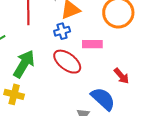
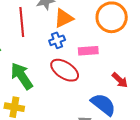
green arrow: (24, 64) -> (22, 76), turned -60

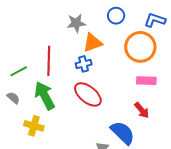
red line: (22, 22) -> (49, 61), moved
pink rectangle: (88, 51) -> (146, 81), moved

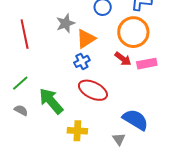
red line: (49, 61) -> (25, 34), moved
red arrow: (142, 110) -> (123, 59), moved
yellow cross: (34, 126) -> (77, 131), moved

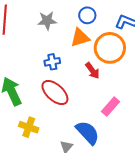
orange triangle: (86, 39) -> (80, 38), moved
pink rectangle: (147, 64) -> (111, 107), moved, turned -54

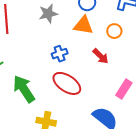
orange triangle: (80, 38) -> (83, 25), turned 35
orange circle: (110, 48) -> (114, 31), size x0.5

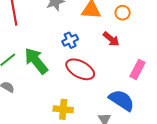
green arrow: (24, 89) -> (36, 61), moved

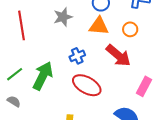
red arrow: (111, 39) -> (118, 55), size x1.5
green arrow: (36, 61) -> (43, 76), turned 64

